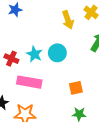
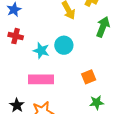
red cross: (11, 59) -> (16, 36), moved

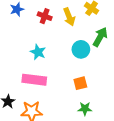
red cross: (16, 36) -> (45, 16), moved
cyan circle: (64, 45) -> (81, 49), moved

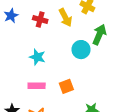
pink rectangle: (34, 80) -> (37, 86), size x0.7
orange square: (80, 83) -> (66, 86), moved

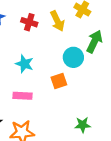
orange square: (66, 86) -> (59, 81), moved

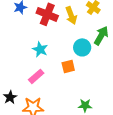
red cross: (29, 22) -> (47, 14), size x1.5
pink rectangle: (22, 96) -> (36, 76), turned -49

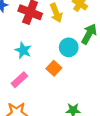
orange square: (68, 66) -> (54, 68), turned -32

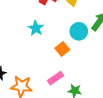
pink rectangle: (19, 80) -> (56, 78), moved

